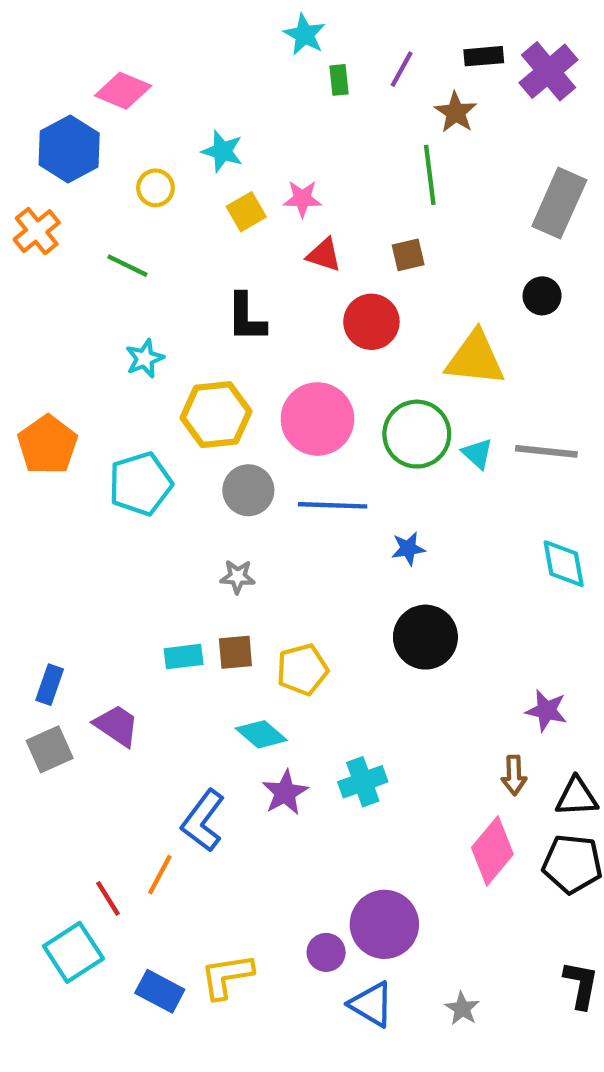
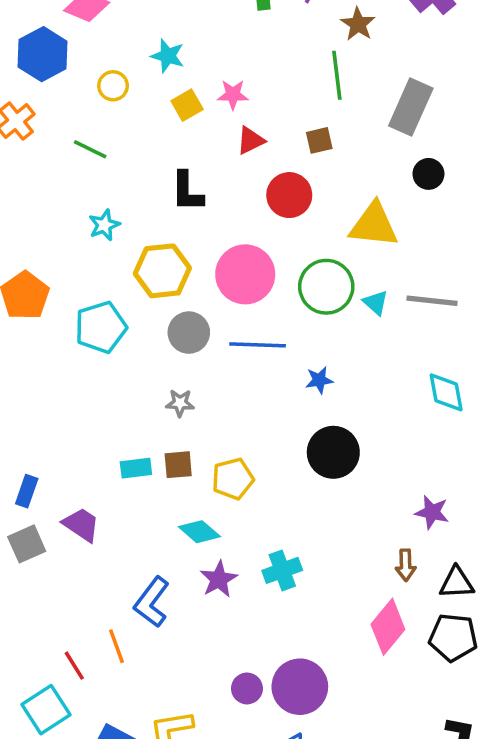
gray rectangle: (559, 203) -> (411, 107), moved
red triangle: (324, 255) -> (250, 140), turned -44
orange line: (160, 875) -> (117, 646), turned -48
purple circle: (326, 952) -> (247, 688), moved

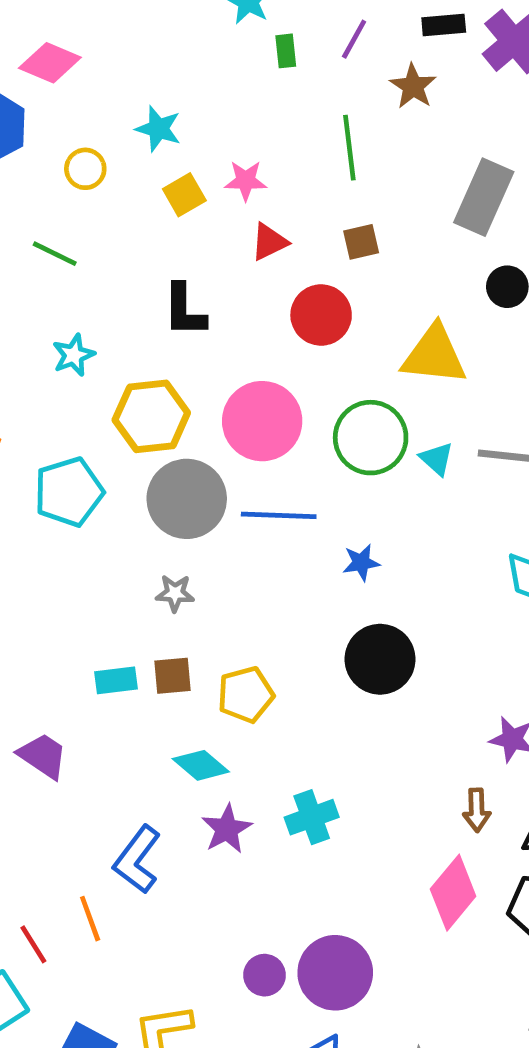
green line: (337, 75) -> (349, 148), moved
gray circle: (189, 333) -> (187, 499), size x1.4

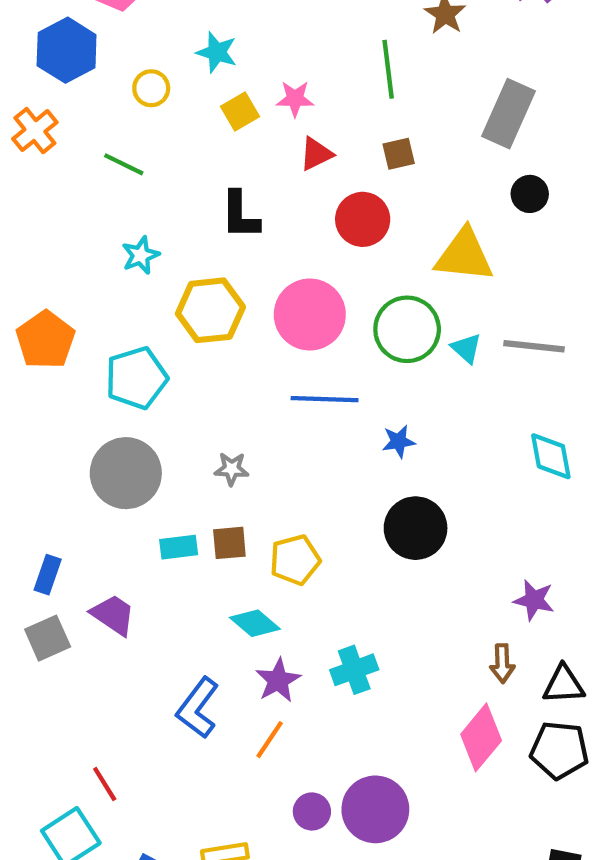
gray circle: (187, 499) -> (126, 473), moved
orange line: (90, 919) -> (270, 740), moved, turned 54

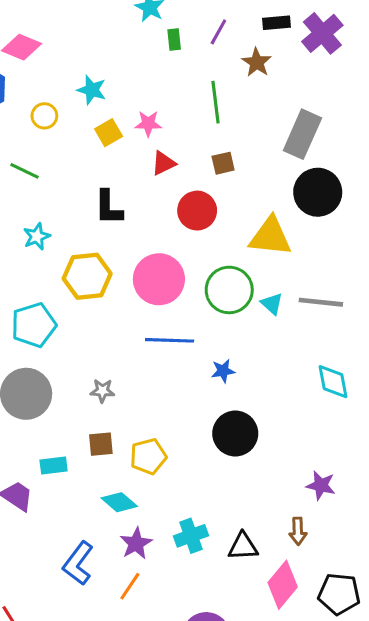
black circle: (530, 194) -> (318, 192), size x1.8
cyan rectangle: (179, 547) -> (54, 466), moved
black triangle: (564, 685) -> (243, 546), moved

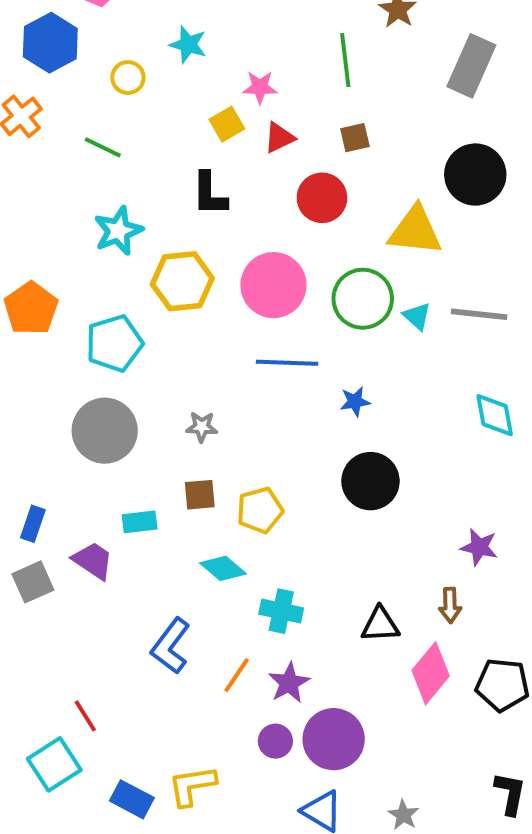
yellow square: (109, 133) -> (227, 124), moved
gray rectangle: (302, 134) -> (471, 66), moved
cyan star: (37, 236) -> (118, 231), size x1.4
cyan cross: (191, 536) -> (281, 611), moved, turned 32
purple star: (136, 543) -> (289, 683), moved

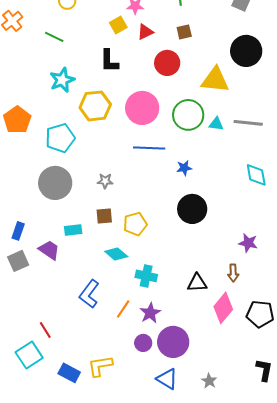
cyan triangle: (417, 316) -> (216, 124), turned -35

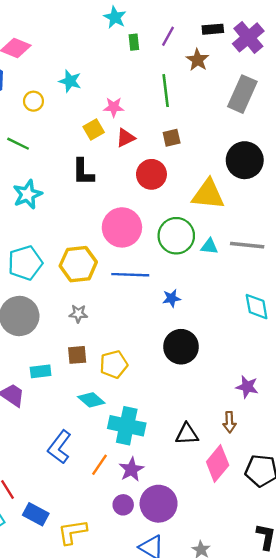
yellow hexagon: (95, 106) -> (78, 264), moved
cyan cross: (146, 276) -> (127, 426), size x1.4
blue rectangle: (69, 373) -> (36, 514), moved

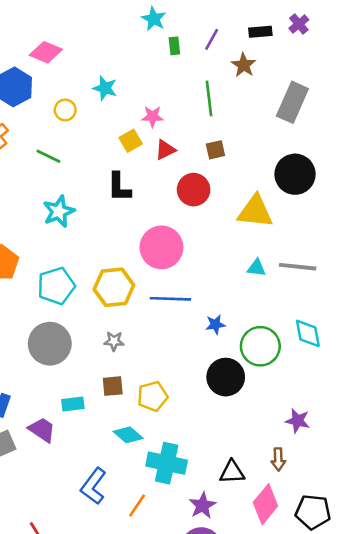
purple cross: (248, 37) -> (299, 24), moved, size x0.6
green circle: (176, 236) -> (260, 346), moved
purple star: (131, 469) -> (203, 505), moved

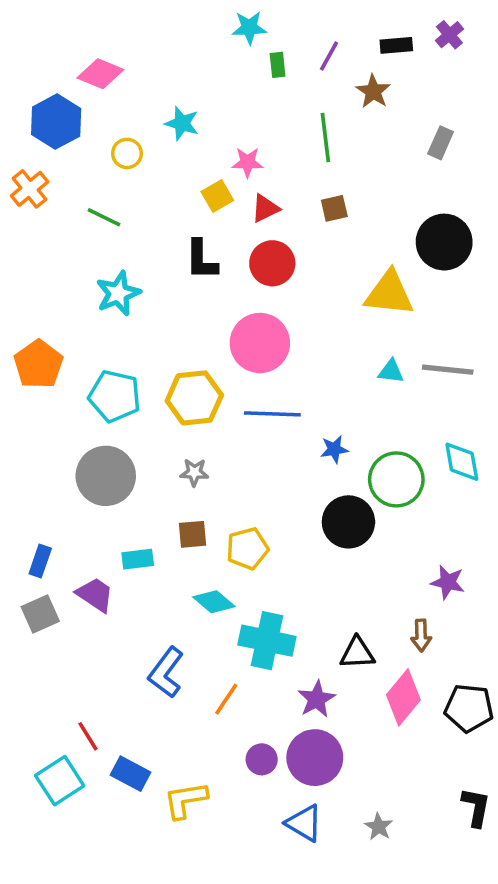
cyan star: (154, 19) -> (249, 28), turned -30
gray rectangle: (292, 102) -> (441, 143), size x0.6
red circle: (194, 190) -> (272, 263), moved
cyan pentagon: (56, 286) -> (115, 396), turned 30

